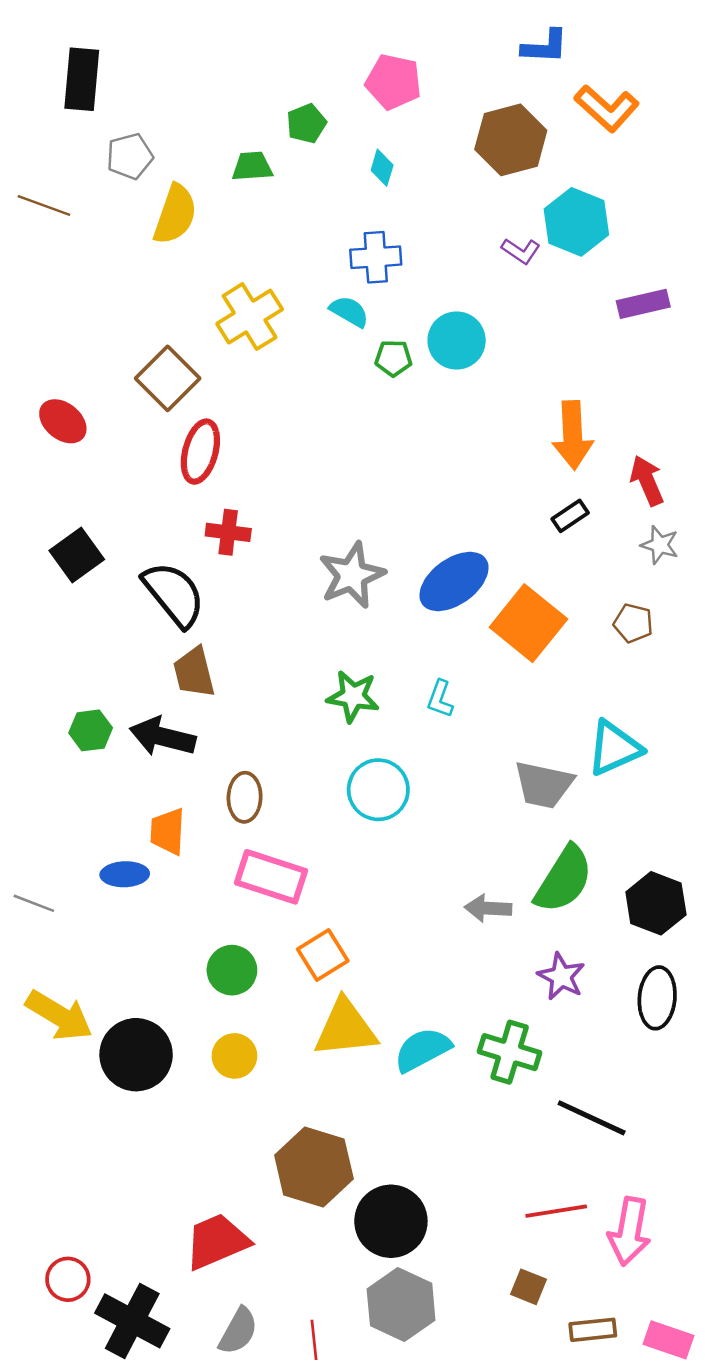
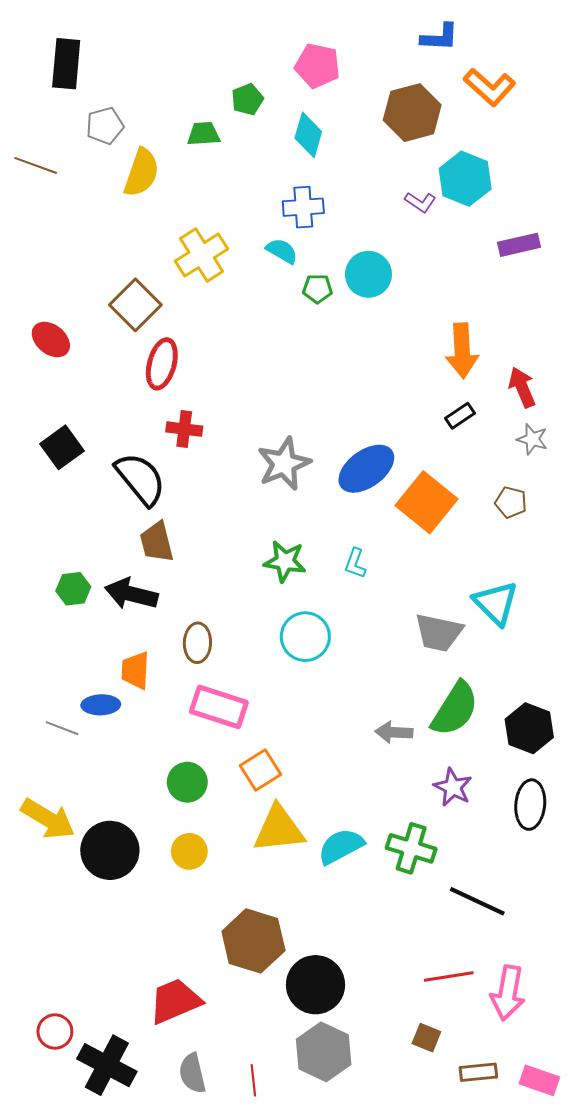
cyan diamond: (382, 168) -> (308, 135), size x1.5
cyan triangle: (614, 748) -> (496, 603), turned -51
gray line: (34, 903) -> (62, 728), moved
gray semicircle: (238, 1331) -> (192, 1073), turned 138

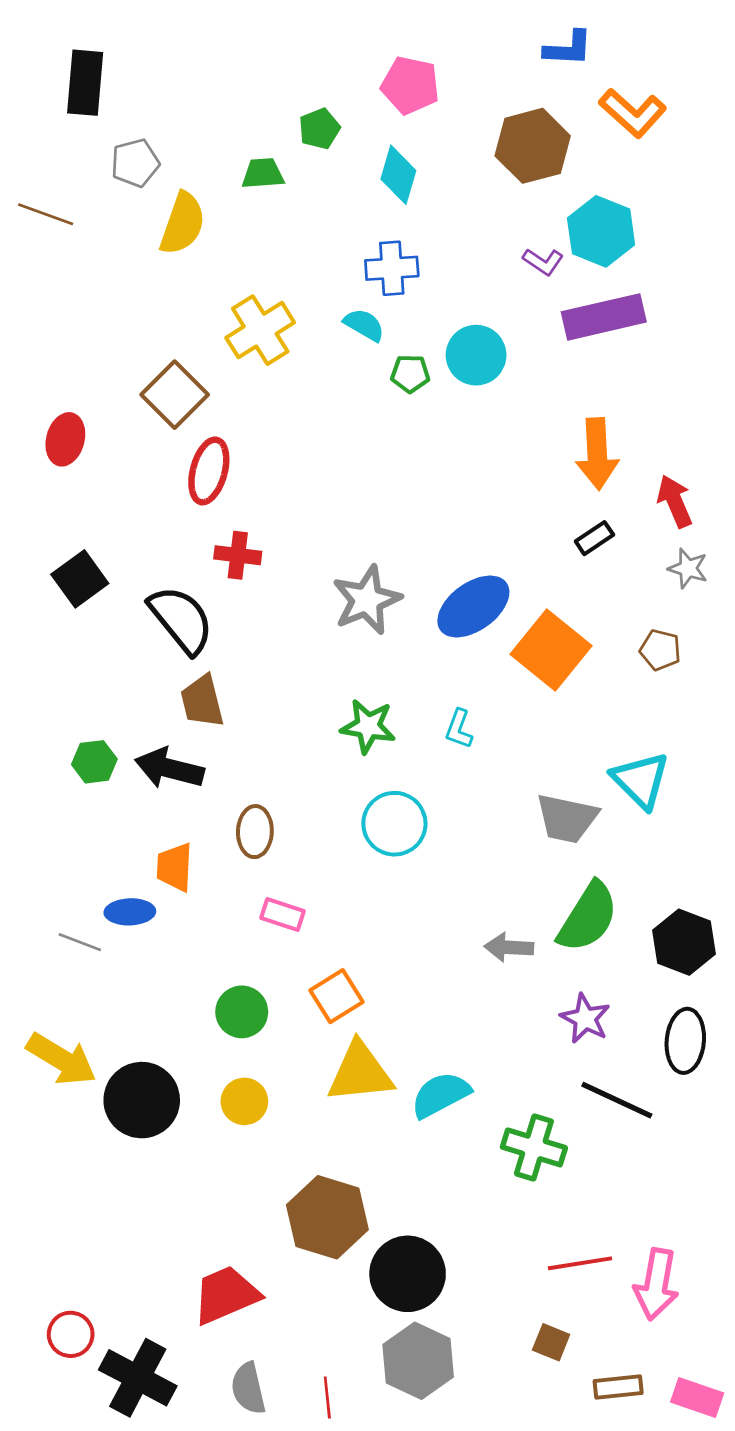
purple rectangle: (519, 245) -> (604, 317), moved, size x1.5
red ellipse: (51, 339) -> (65, 439), turned 66
pink rectangle: (219, 707) -> (283, 914), size x0.6
green cross: (411, 848) -> (534, 1147), moved
black line: (477, 901) -> (617, 1100), moved

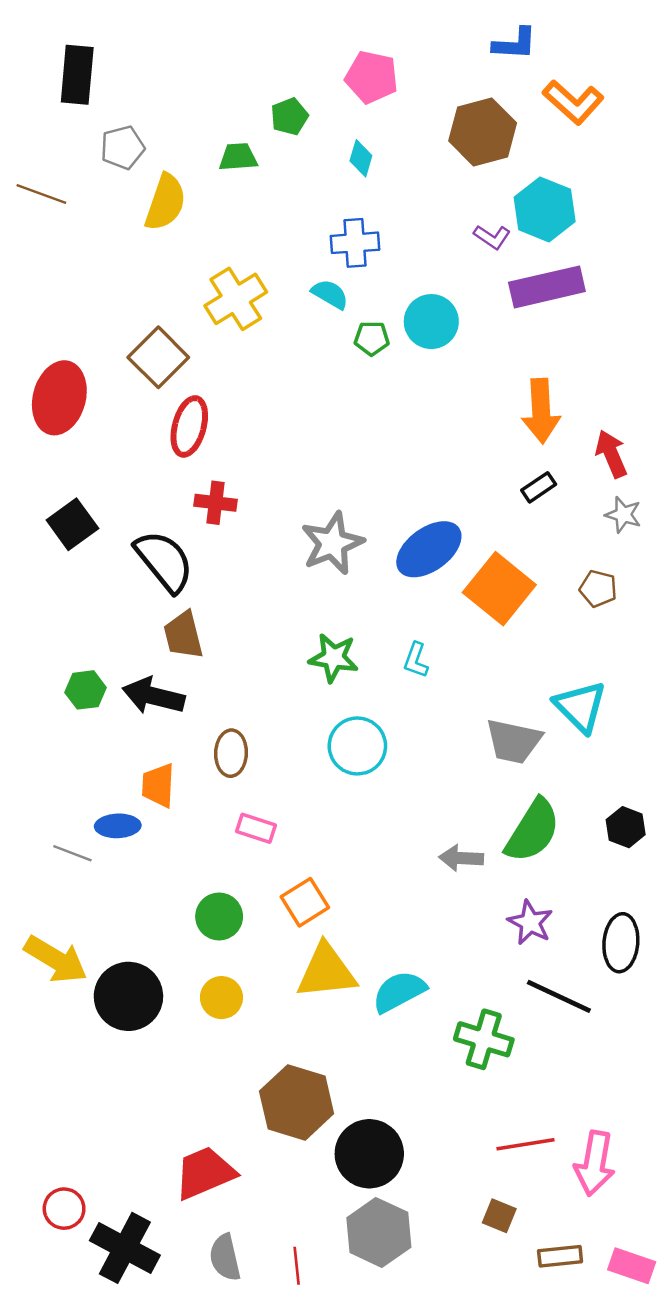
cyan diamond: (398, 175) -> (361, 158), size x0.7
red ellipse: (65, 439) -> (59, 398), size x1.5
black hexagon: (684, 942) -> (626, 827), moved, size x0.7

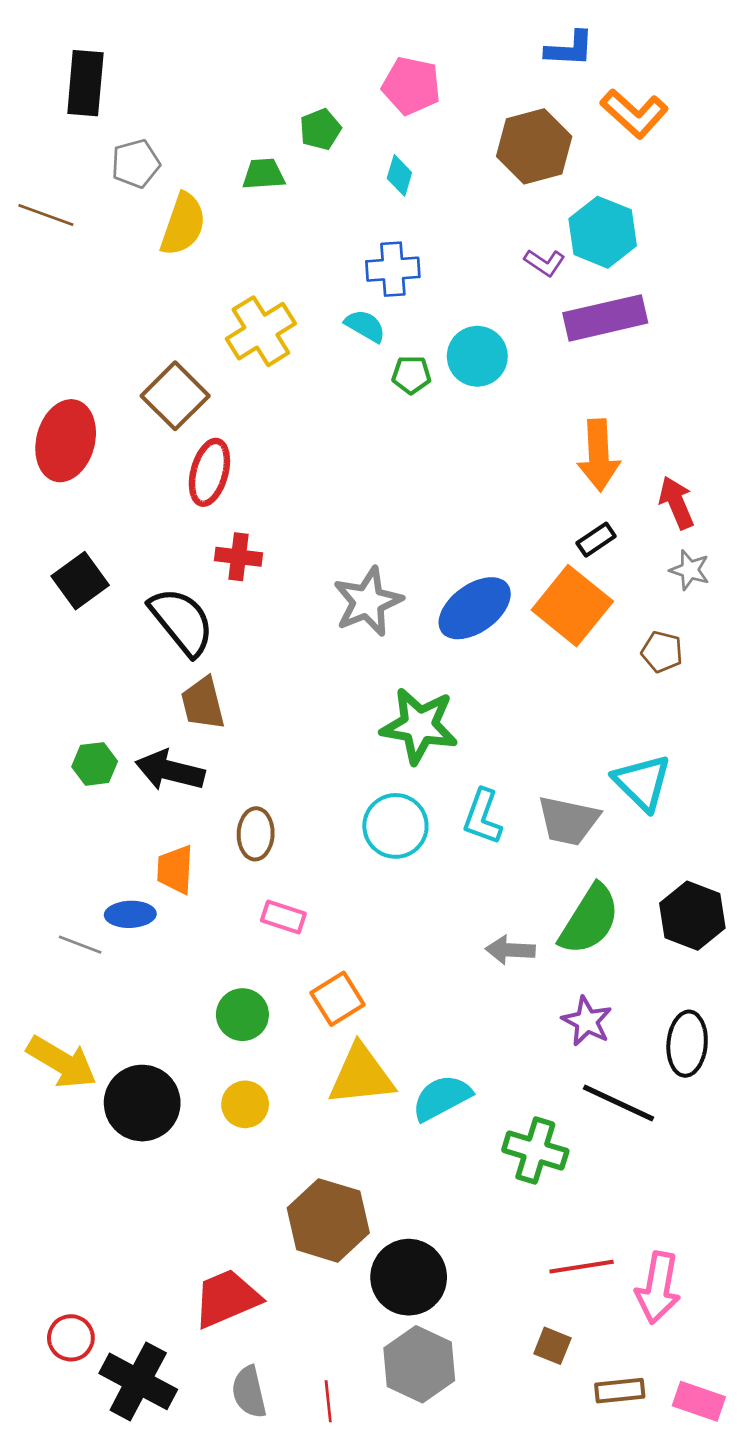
orange square: (499, 589) -> (572, 606), moved
green star: (334, 658) -> (419, 726), moved, size x1.4
cyan L-shape: (416, 660) -> (483, 817), moved, size x1.4
black hexagon: (626, 827) -> (692, 916), size x1.5

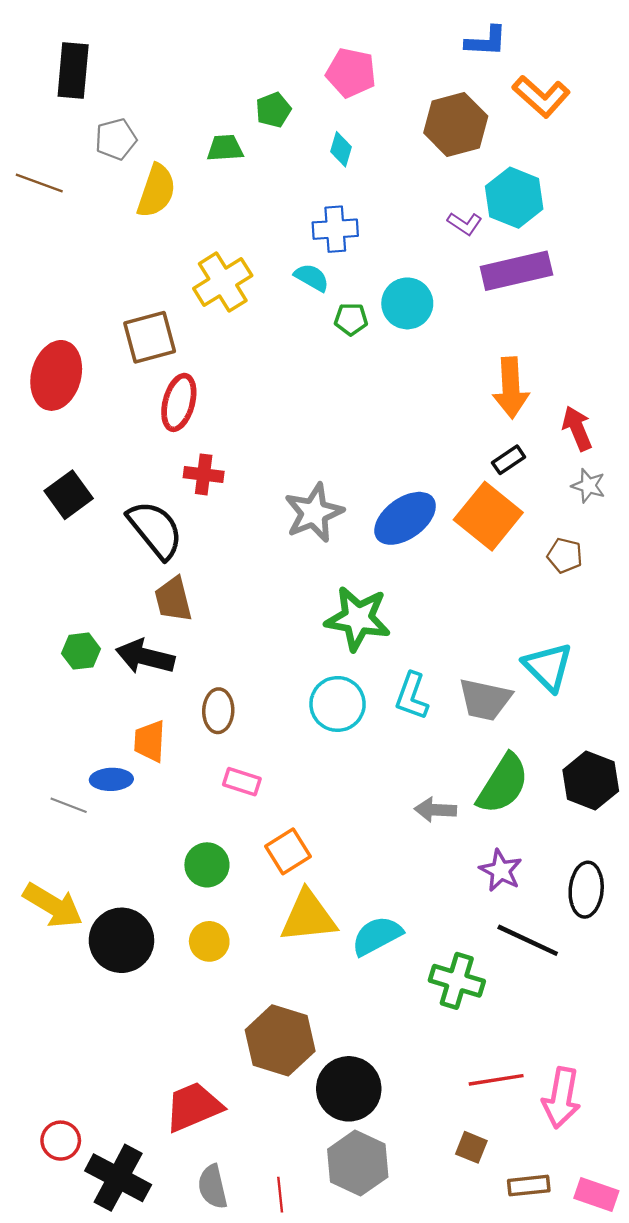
brown square: (175, 396) -> (150, 337), turned 30

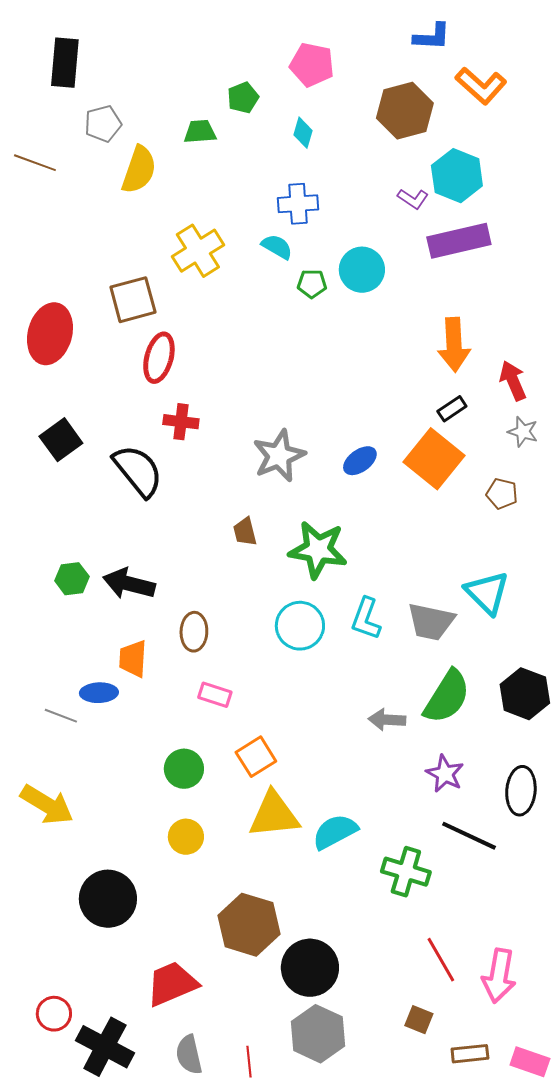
blue ellipse: (405, 518) -> (360, 461), size x0.6
brown trapezoid: (173, 599) -> (245, 532), moved, size x0.7
black circle: (121, 940) -> (108, 899), moved
red line: (496, 1080) -> (441, 960), turned 69

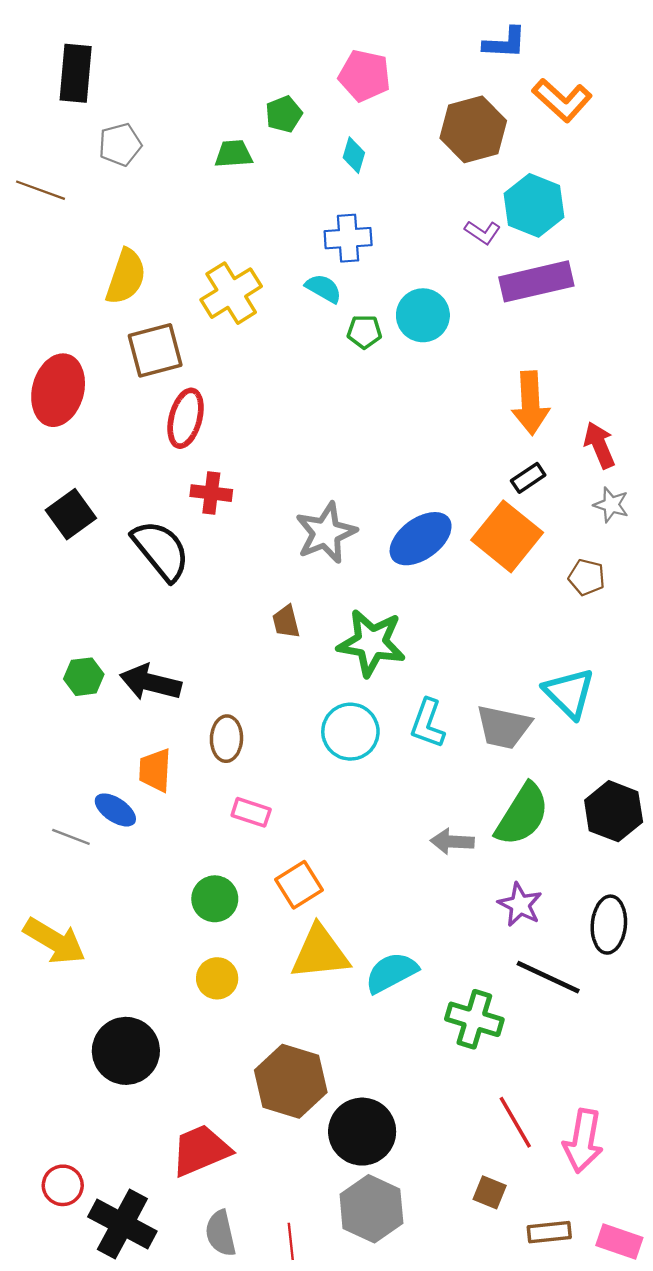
yellow semicircle: (139, 170) -> (126, 277), moved
blue ellipse: (360, 461) -> (421, 539), size x1.6
blue ellipse: (99, 693) -> (115, 810), turned 36

